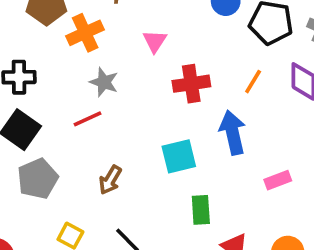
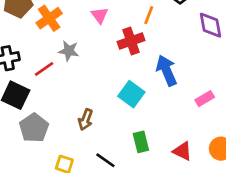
orange line: (253, 82) -> (149, 15), moved
red line: (87, 119) -> (44, 69), moved
cyan square: (179, 156) -> (131, 94), turned -30
green rectangle: (201, 210) -> (141, 142), moved

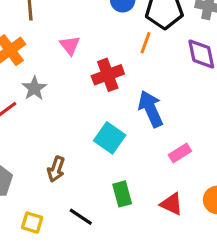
orange line: (149, 15) -> (146, 43), moved
gray star: (69, 51) -> (34, 88), turned 30
pink rectangle: (205, 99) -> (180, 153), moved

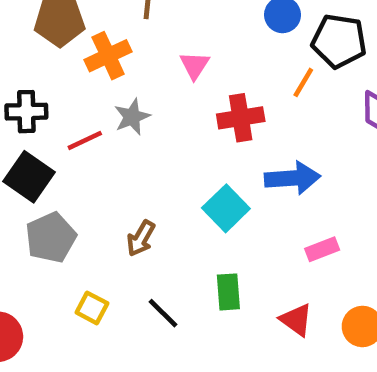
blue arrow: (151, 109) -> (293, 178), turned 99

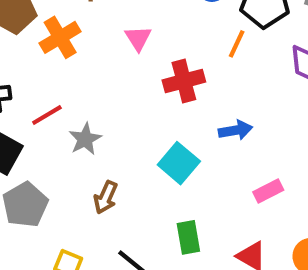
gray star: (132, 117) -> (85, 139), moved
blue arrow: (293, 178) -> (236, 130), size x0.7

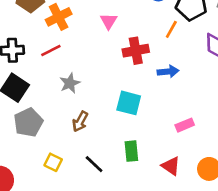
red line: (47, 115) -> (51, 51), moved
blue arrow: (236, 130) -> (168, 71), moved
cyan square: (179, 163) -> (129, 103), turned -30

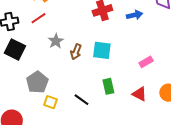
blue arrow: (168, 71) -> (134, 15), moved
brown arrow: (80, 121) -> (76, 52), moved
gray pentagon: (28, 122) -> (37, 82), moved

